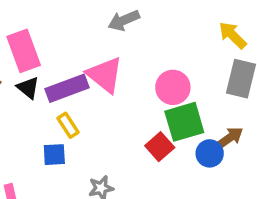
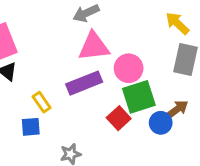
pink triangle: (105, 75) -> (94, 47), moved, turned -44
purple rectangle: (67, 88) -> (84, 83), moved

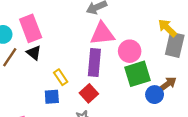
yellow arrow: (177, 23) -> (167, 28), moved
purple rectangle: (84, 83) -> (94, 63), turned -64
red square: (119, 118) -> (89, 93), moved

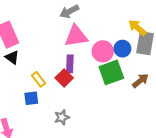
purple rectangle: (94, 63) -> (70, 64), size x0.7
red square: (89, 93) -> (64, 78), moved
blue circle: (155, 95) -> (122, 49), moved

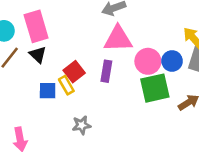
red square: (64, 78) -> (74, 72), moved
blue square: (31, 98) -> (48, 91), moved
gray star: (62, 117) -> (82, 125), moved

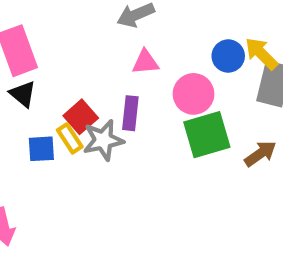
pink triangle: (118, 39) -> (145, 62), size x0.6
blue circle: (172, 61) -> (228, 56), moved
gray star: (82, 125) -> (103, 140), moved, size x1.4

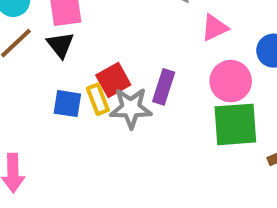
pink triangle: (145, 62) -> (214, 28), moved, turned -32

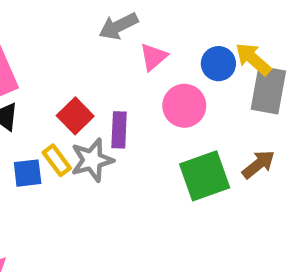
red square: (113, 80) -> (75, 116), moved
green square: (235, 124) -> (205, 176), moved

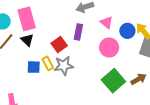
pink triangle: (153, 57) -> (107, 22), moved, turned -48
purple rectangle: (119, 130) -> (78, 32), moved
green square: (205, 176) -> (113, 81), turned -30

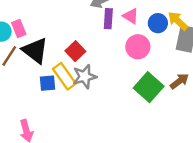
pink rectangle: (27, 19) -> (19, 28), moved, size x0.6
purple rectangle: (78, 32) -> (108, 19), moved
black triangle: (27, 40) -> (35, 51), size x1.6
yellow rectangle: (48, 63) -> (64, 76), size x1.5

